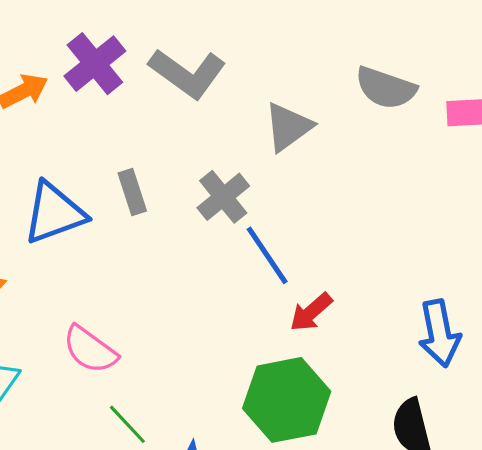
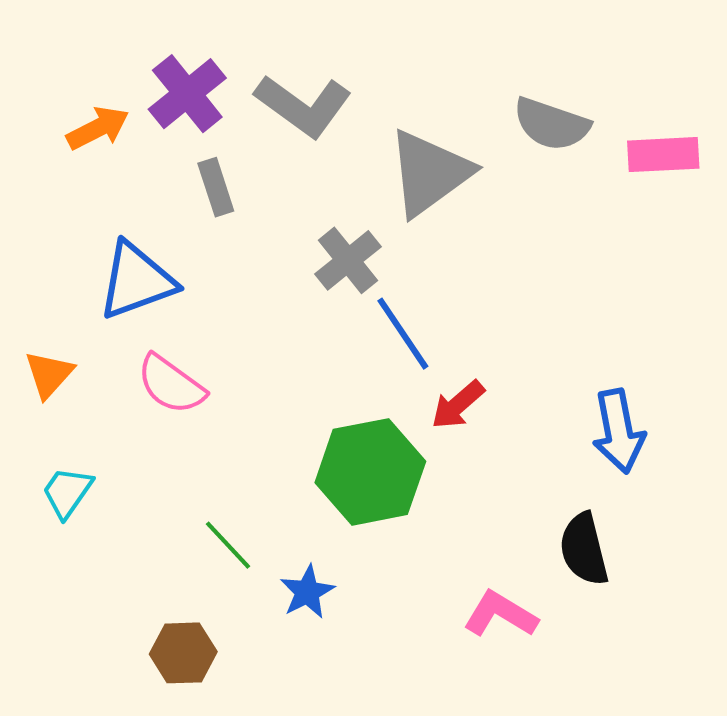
gray triangle: (288, 127) -> (429, 173), size x1.4
gray rectangle: (132, 192) -> (216, 187), moved
pink semicircle: (90, 350) -> (171, 384), moved
green hexagon: (287, 400) -> (370, 472), moved

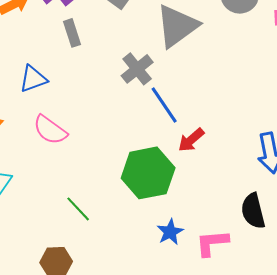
blue triangle: (136, 281) -> (33, 79), size x0.7
blue star: (307, 592) -> (170, 232), moved
pink L-shape: (501, 614) -> (212, 243), turned -36

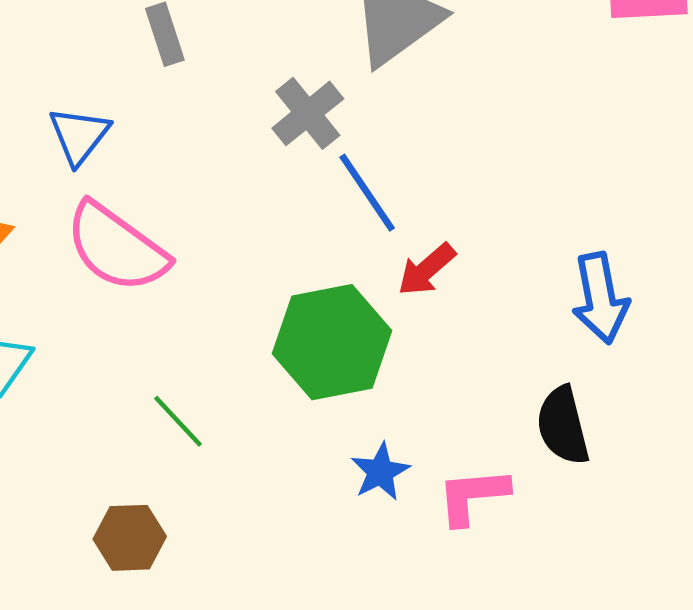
blue triangle: (33, 79) -> (79, 135), turned -32
pink semicircle: (50, 130) -> (117, 248), size x1.4

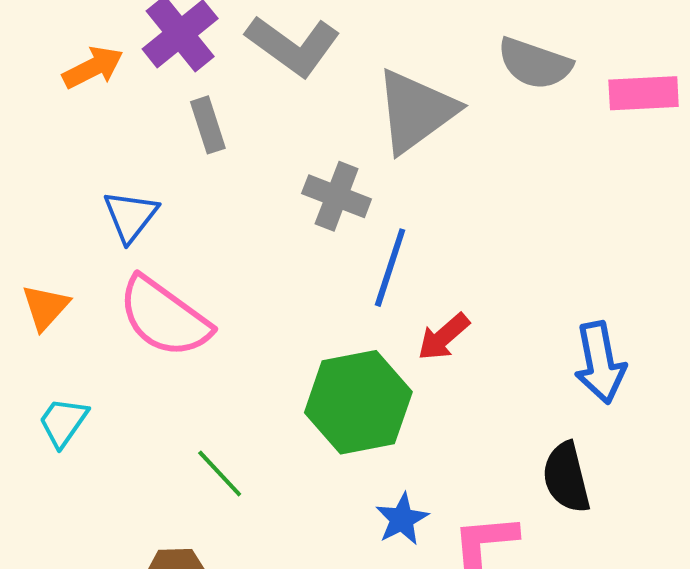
gray cross: (308, 113) -> (337, 196), turned -30
blue line: (367, 193) -> (390, 268), turned 52

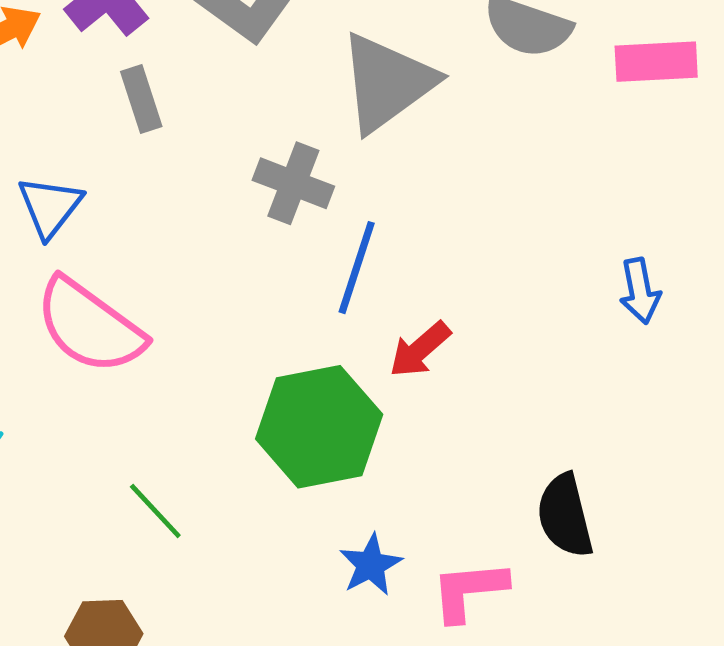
blue arrow: (600, 363) -> (640, 291), moved, size x0.7

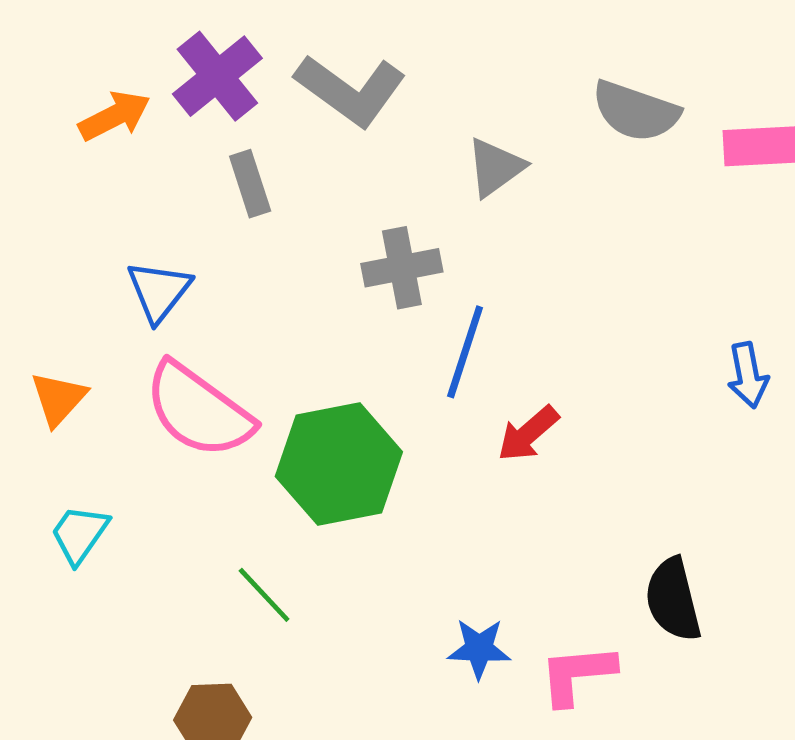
gray triangle: (387, 83) -> (495, 167), size x0.6
gray cross: (293, 183) -> (402, 268), turned -32
green hexagon: (319, 427) -> (339, 464), moved
blue star: (371, 565) -> (479, 649), turned 30

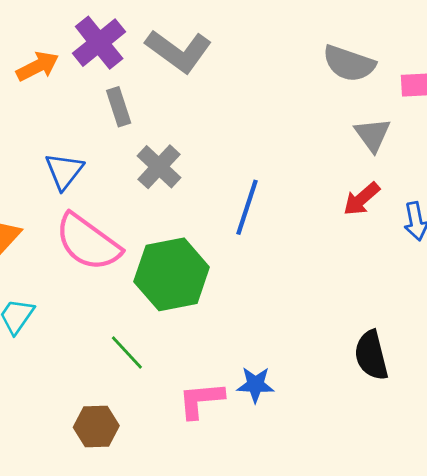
gray triangle: (495, 167) -> (373, 135), moved, turned -30
gray cross: (402, 268) -> (159, 167), moved, turned -36
red arrow: (528, 434) -> (361, 199), moved
pink L-shape: (577, 674) -> (201, 400), moved

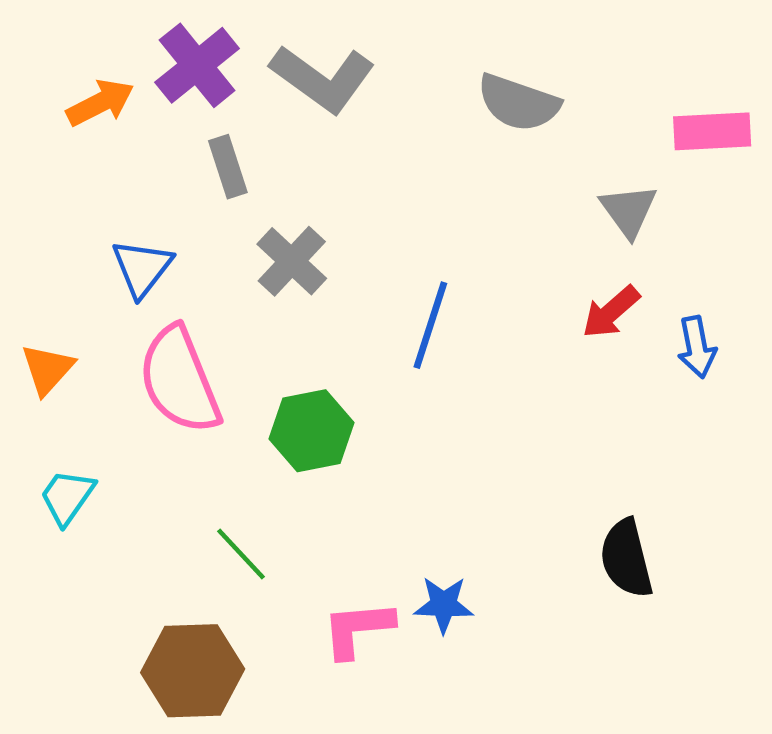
gray semicircle: (349, 64) -> (518, 103), moved
pink semicircle: (88, 242) -> (179, 380), turned 32
green hexagon: (172, 274) -> (312, 431), size x0.7
brown hexagon: (96, 427) -> (193, 671), size x1.4

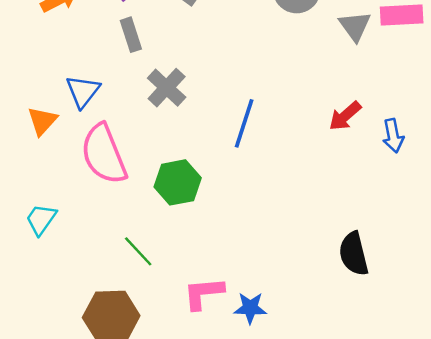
gray triangle: (629, 211) -> (355, 26), moved
orange triangle: (47, 369) -> (42, 121), moved
blue star: (444, 605) -> (250, 308), moved

